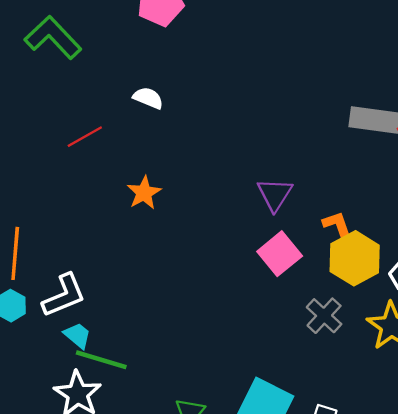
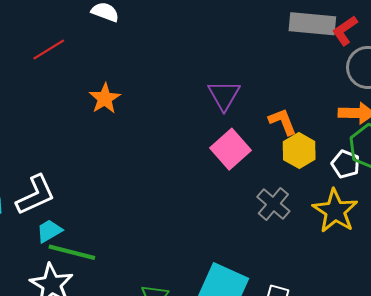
yellow hexagon: (355, 258) -> (299, 151), size x0.7
cyan trapezoid: (77, 335) -> (49, 231), turned -68

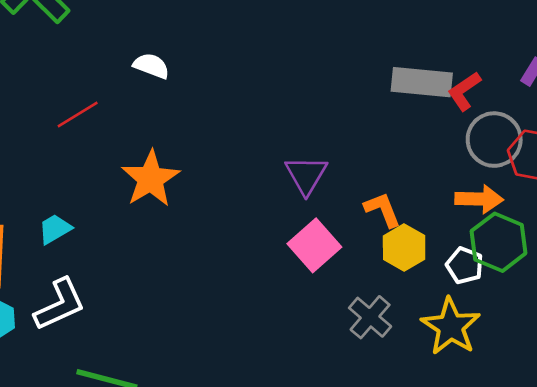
orange star: (105, 98) -> (151, 179), size x1.4
cyan trapezoid: (49, 231) -> (55, 229), moved

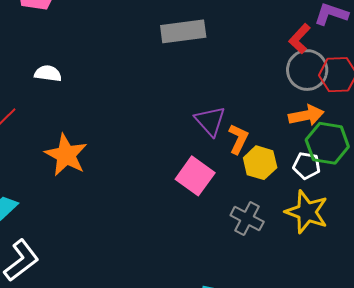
gray rectangle: (422, 82) -> (183, 31), moved
red L-shape: (464, 91) -> (300, 39), moved
purple triangle: (306, 175) -> (210, 121), moved
orange L-shape: (383, 210) -> (238, 139), turned 60

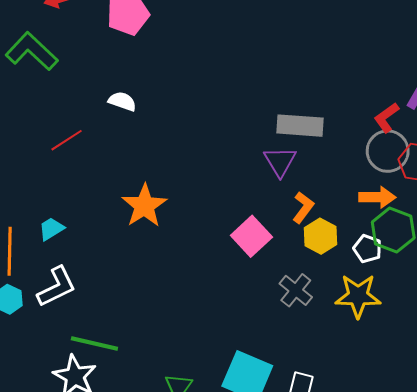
gray rectangle: (183, 31) -> (300, 126), moved
purple triangle: (210, 121) -> (280, 161), moved
orange star: (66, 155) -> (144, 206), moved
yellow star: (307, 212) -> (358, 296), turned -30

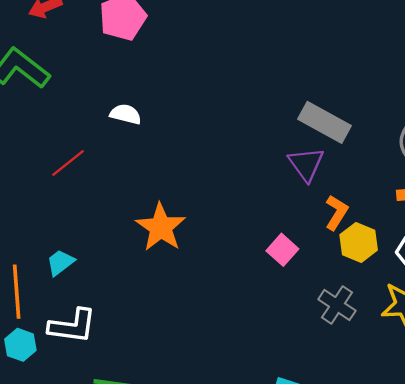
gray rectangle: (300, 126) -> (324, 122), turned 30
pink square: (251, 236) -> (282, 250), size x0.7
white L-shape: (57, 287) -> (72, 326), turned 39

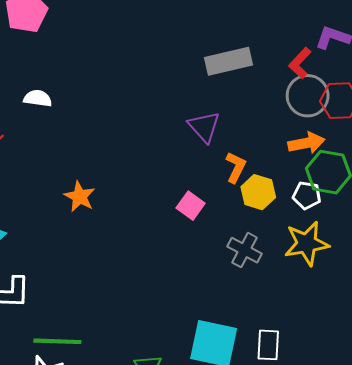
gray rectangle: (324, 122) -> (229, 61), moved, turned -36
orange star: (161, 227) -> (80, 197), size x0.7

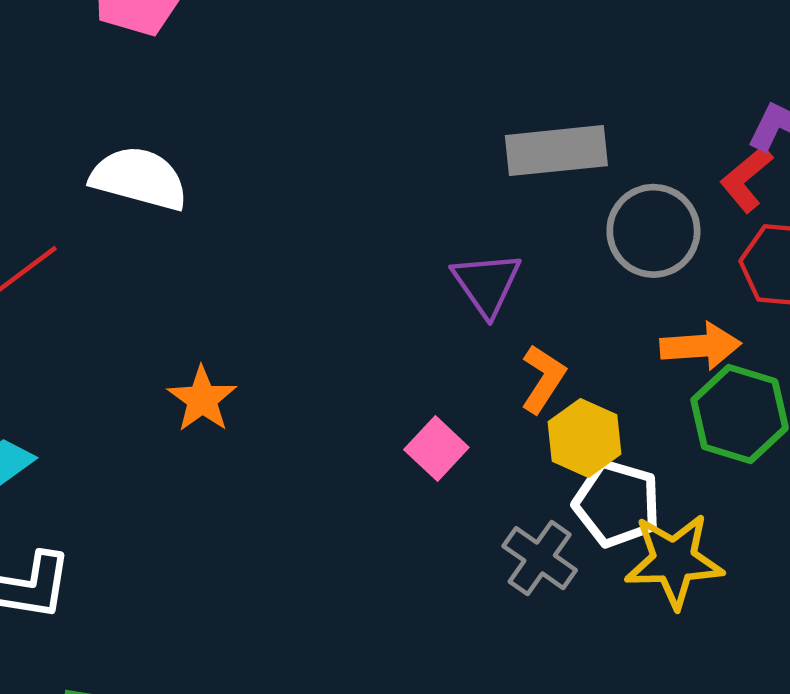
red L-shape: (300, 63) -> (746, 179), moved
gray circle: (308, 96) -> (653, 231), moved
white semicircle: (38, 98) -> (139, 178), size x1.6
white pentagon: (307, 195) -> (617, 504), moved, size x1.4

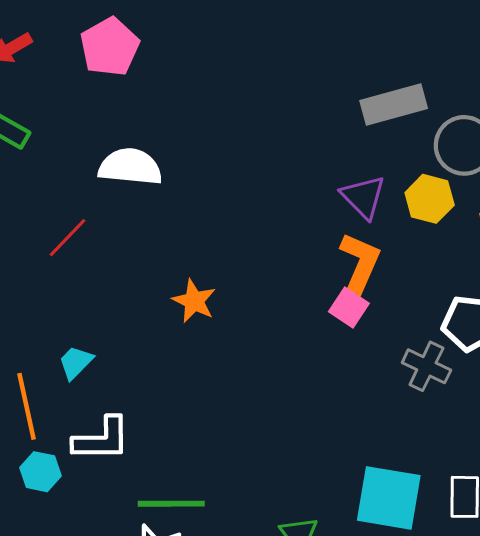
orange L-shape: (543, 379) -> (360, 263), moved, size x1.4
yellow hexagon: (584, 438) -> (430, 199), moved

